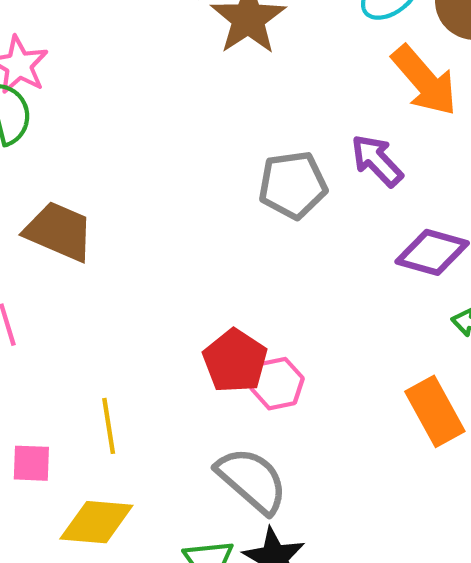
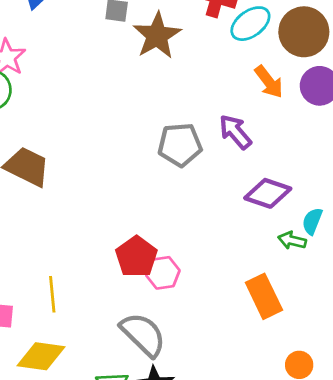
orange arrow: (424, 81) -> (269, 82), size x0.7

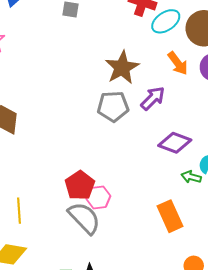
brown star: (157, 36) -> (122, 68), moved
purple arrow: (235, 132) -> (153, 98), turned 84
gray semicircle: (143, 335) -> (84, 218), moved

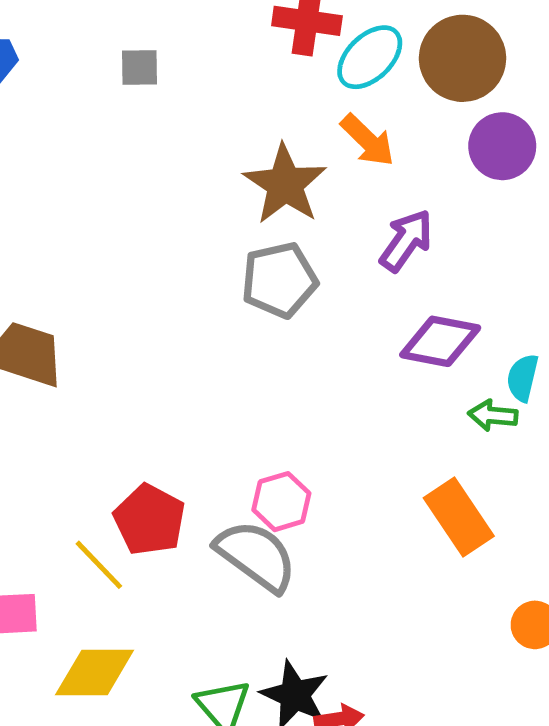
orange arrow: (178, 63) -> (367, 140), moved
purple arrow: (153, 98) -> (406, 241), moved
red pentagon: (80, 185) -> (149, 520), moved
yellow line: (19, 211) -> (99, 565), turned -30

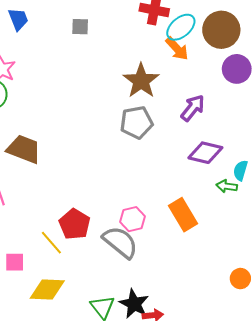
orange arrow: (367, 140) -> (177, 49), moved
orange rectangle: (459, 517) -> (183, 215), moved

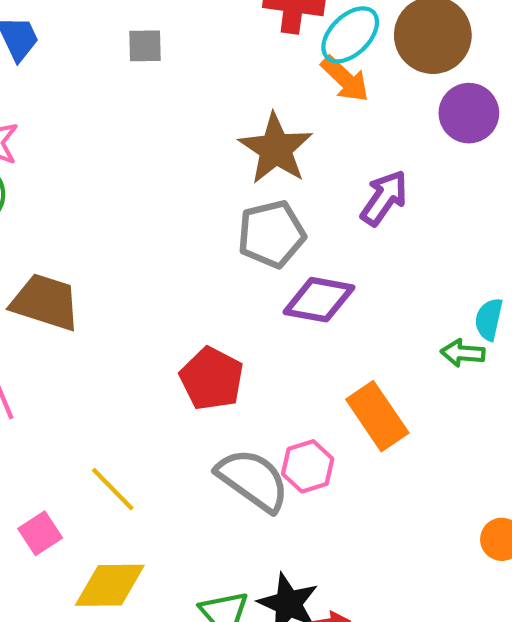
purple diamond: (205, 153) -> (319, 300), moved
pink hexagon: (132, 219) -> (308, 466), moved
red pentagon: (75, 224) -> (212, 379), moved
pink square: (15, 262) -> (40, 533), turned -30

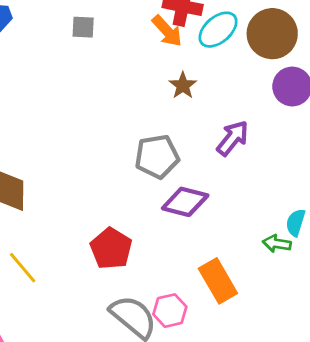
orange arrow: (345, 79) -> (167, 31), moved
brown star: (276, 149) -> (183, 86), moved, size x0.6
yellow line: (113, 489) -> (23, 268), moved

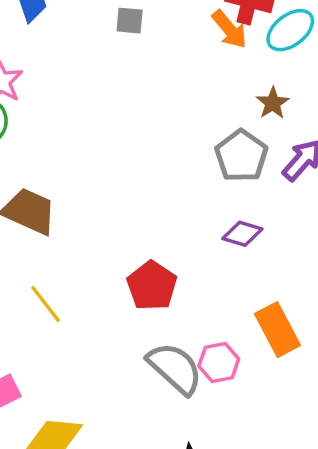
brown star: (183, 86) -> (273, 103), moved
gray pentagon: (157, 157) -> (241, 156), moved, turned -30
purple diamond: (185, 202) -> (242, 234), size x0.7

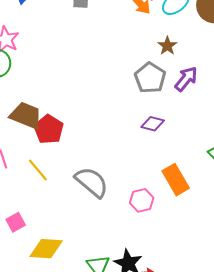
red pentagon: (152, 286) -> (49, 129), moved
gray semicircle: (175, 368) -> (92, 182), moved

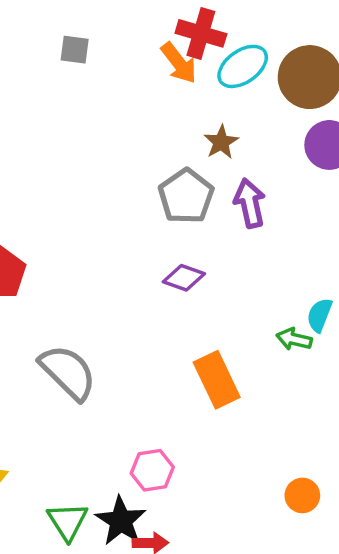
purple arrow: (186, 79) -> (250, 203), turned -56
pink hexagon: (142, 200) -> (152, 470), moved

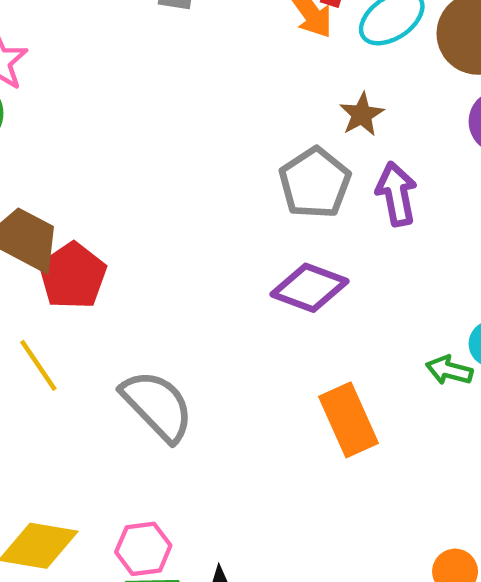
purple diamond: (184, 278) -> (310, 288), size x1.4
pink hexagon: (152, 470) -> (143, 549), moved

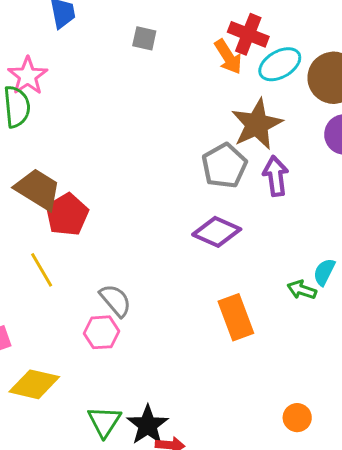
brown star: (362, 115) -> (257, 124), size x1.8
gray semicircle: (157, 406) -> (115, 300), size x0.7
pink hexagon: (143, 549) -> (102, 332), moved

